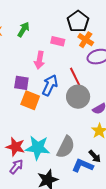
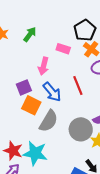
purple square: (21, 83) -> (24, 87), turned -35
blue arrow: (50, 85) -> (52, 92), turned 110
gray circle: (78, 97) -> (81, 129), moved
gray semicircle: (66, 147) -> (49, 121), moved

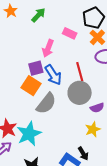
purple square: (24, 87) -> (36, 68), moved
gray circle: (81, 129) -> (80, 93), moved
cyan star: (35, 153) -> (29, 134), turned 30

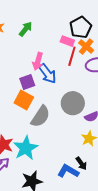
pink rectangle: (70, 33) -> (67, 41), moved
red line: (80, 72) -> (72, 56), moved, turned 36
blue arrow: (53, 75) -> (48, 74), moved

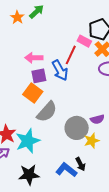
green arrow: (26, 29) -> (37, 12), moved
red line: (72, 56) -> (71, 55), moved
pink arrow: (38, 61) -> (34, 58), moved, turned 66
gray circle: (73, 103) -> (77, 128), moved

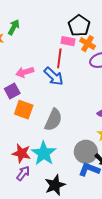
purple square: (39, 76) -> (12, 91), moved
orange square: (33, 93) -> (24, 110), moved
gray circle: (77, 128) -> (86, 152), moved

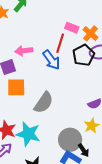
black pentagon: (79, 26) -> (84, 55), moved
orange square: (24, 110) -> (16, 87), turned -30
cyan star: (44, 153) -> (28, 134), turned -30

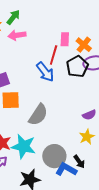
pink rectangle: (72, 28) -> (65, 39), turned 72
pink arrow: (24, 51) -> (17, 35), moved
gray circle: (70, 140) -> (54, 156), moved

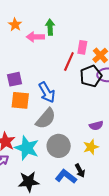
green arrow: (13, 17) -> (50, 27), moved, turned -49
blue arrow: (45, 72) -> (47, 92), moved
gray circle: (54, 156) -> (59, 146), moved

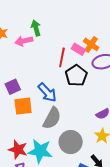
pink rectangle: (82, 47) -> (78, 49), moved, turned -56
black pentagon: (91, 76) -> (76, 75), moved

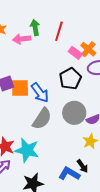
red line: (62, 57) -> (59, 31), moved
orange square: (23, 106) -> (20, 88), moved
gray circle: (71, 142) -> (74, 113), moved

